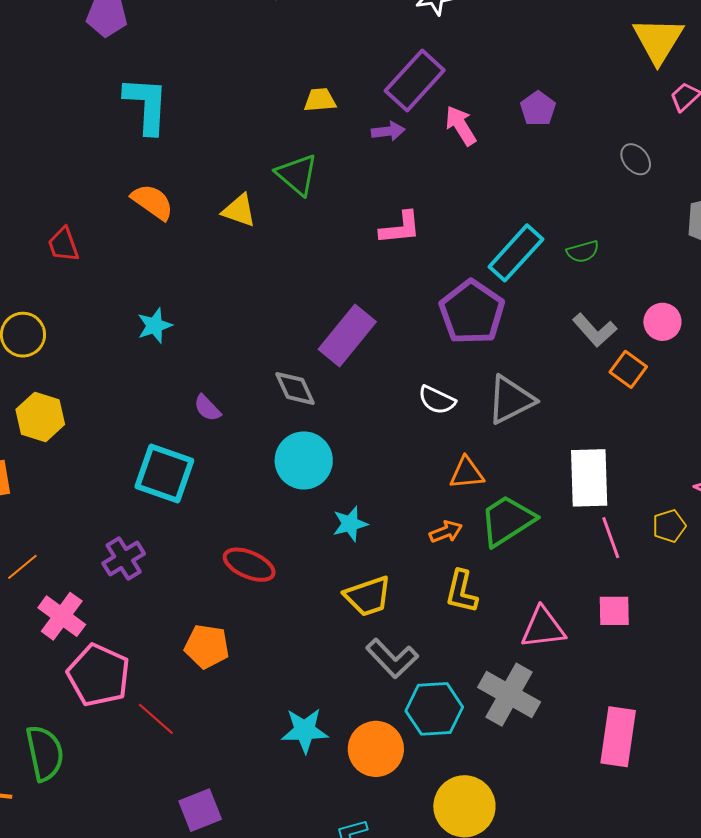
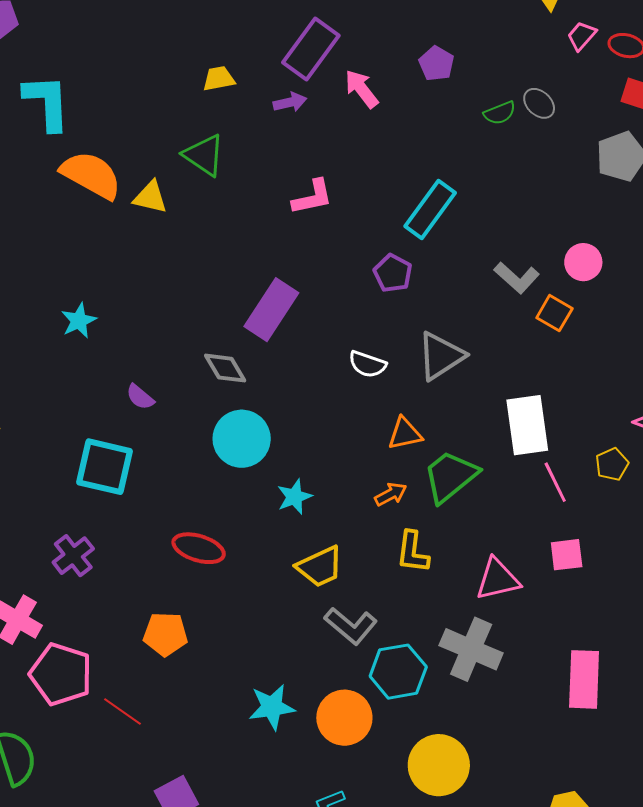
orange semicircle: (152, 202) -> (91, 175), moved, size x1.4
green semicircle: (583, 252) -> (500, 113), moved
purple pentagon: (472, 312) -> (393, 273), size x0.6

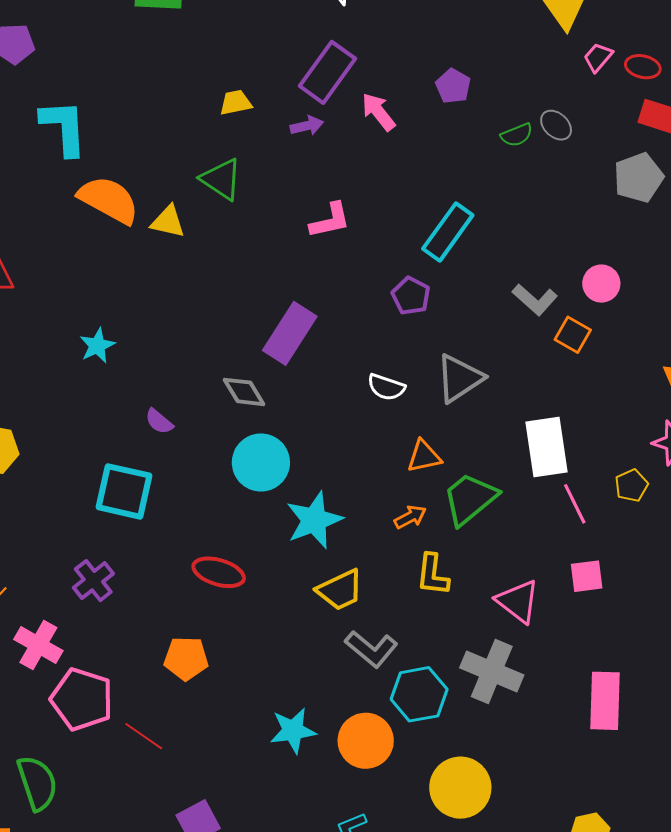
cyan star: (295, 497) -> (314, 520), size x1.6
pink triangle: (498, 579) -> (518, 601), turned 51

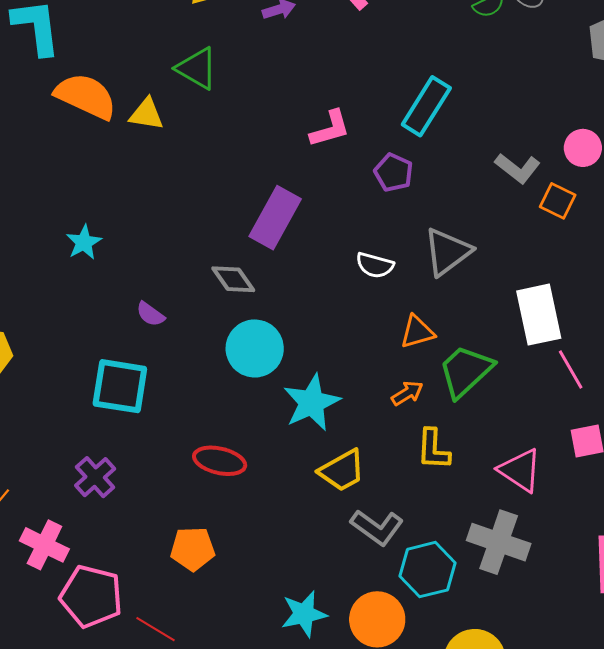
pink L-shape: (330, 220) -> (330, 129), moved

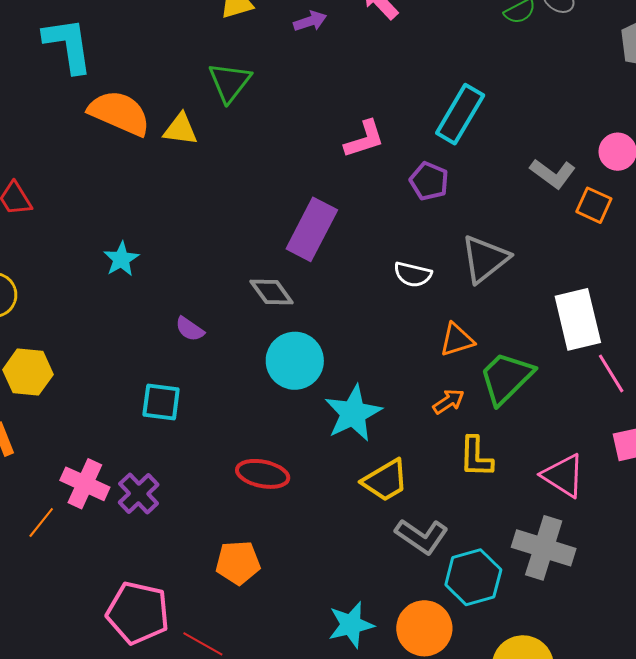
green triangle: (197, 68) -> (230, 82), turned 39
cyan square: (120, 386) -> (161, 402), size x0.7
pink cross: (44, 545) -> (85, 484), moved

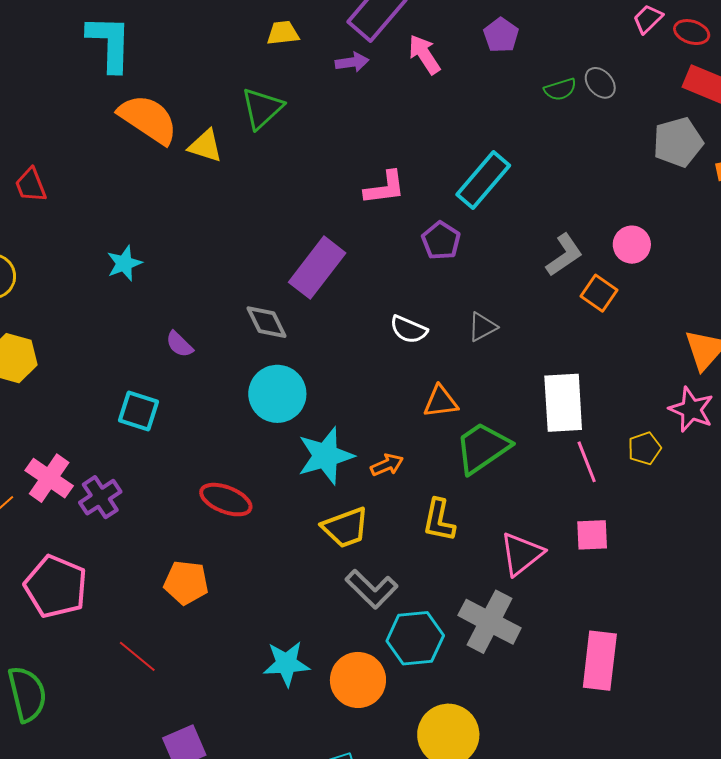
gray L-shape: (553, 174) -> (564, 255), turned -81
gray triangle: (485, 259) -> (482, 327), size x0.6
orange arrow: (449, 401) -> (387, 465), moved
pink triangle: (563, 476) -> (522, 554), turned 39
pink pentagon: (138, 613) -> (56, 587), moved

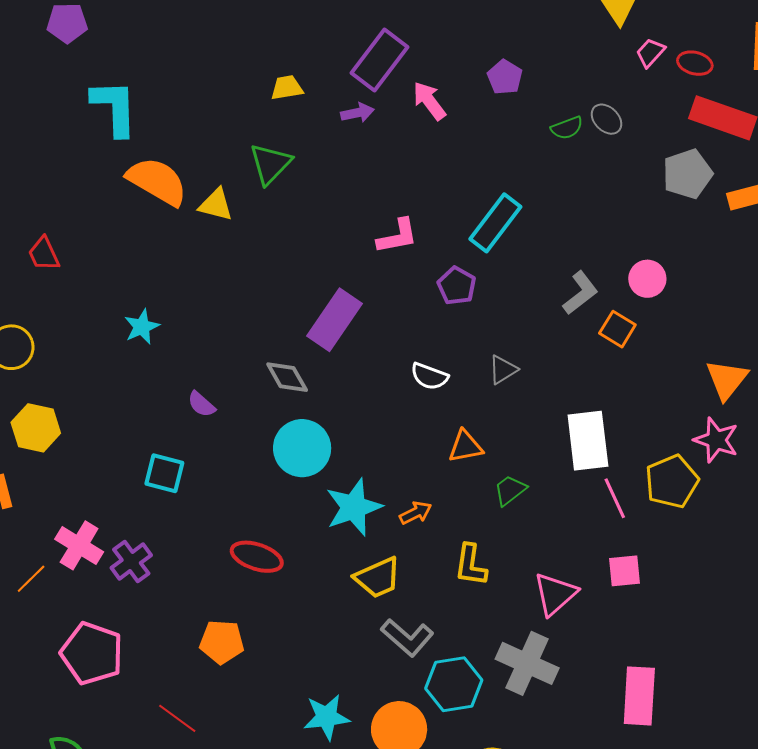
green trapezoid: (482, 448) -> (510, 490), size x0.6
yellow pentagon: (644, 448) -> (672, 481), size x1.6

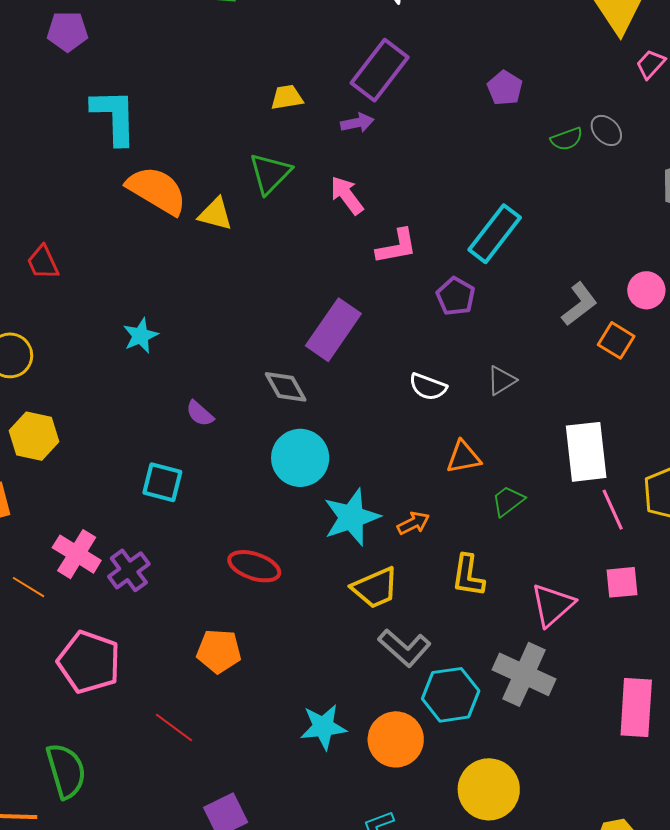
pink arrow: (429, 101) -> (347, 195), moved
orange line: (31, 579) -> (29, 587), turned 76

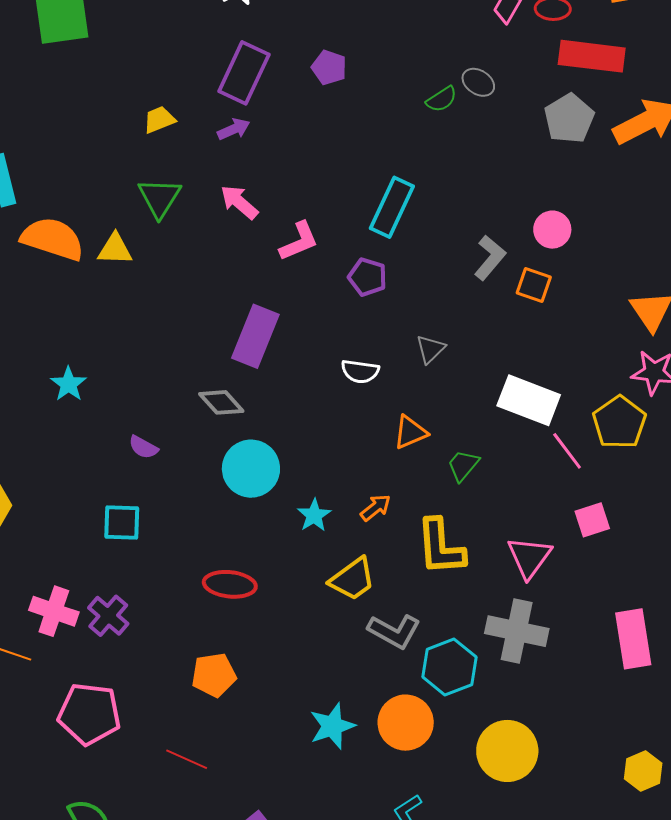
purple pentagon: (505, 88) -> (329, 67), moved
white rectangle: (586, 452) -> (529, 400), turned -50
cyan star: (352, 517) -> (314, 515), size x0.6
yellow L-shape: (468, 576) -> (441, 547), size x1.4

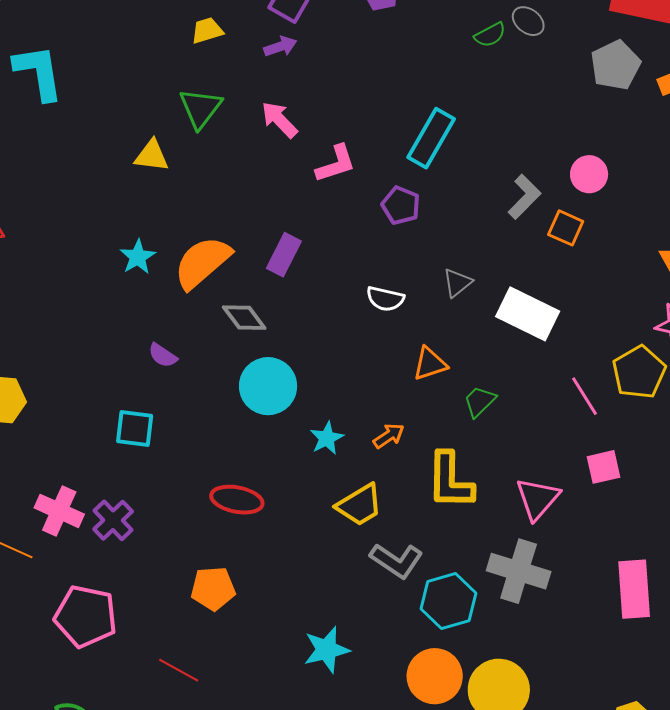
orange semicircle: (53, 239) -> (202, 262), moved, turned -64
purple rectangle: (255, 336) -> (284, 255), size x0.7
cyan star: (69, 384) -> (138, 257), moved
white rectangle: (529, 400) -> (528, 314), moved
orange circle: (406, 723) -> (435, 676), moved

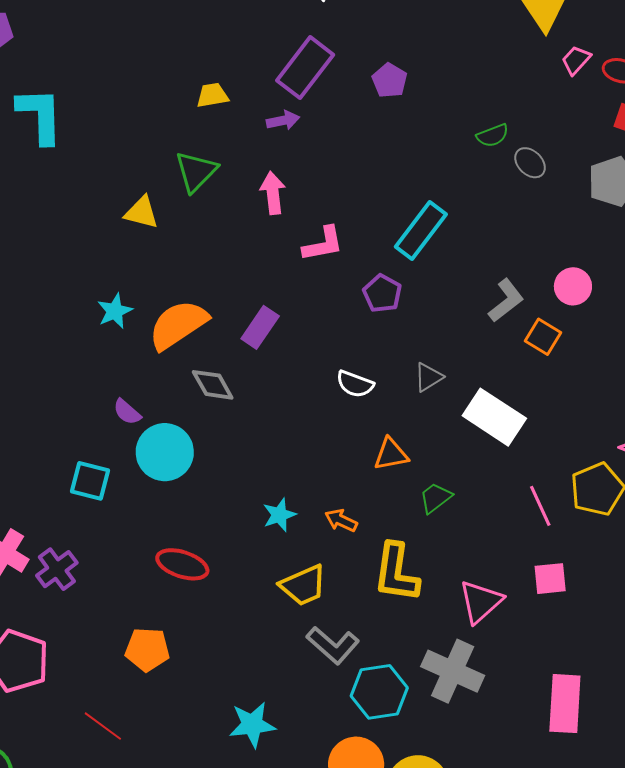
gray ellipse: (528, 21) -> (530, 163), moved
pink arrow: (279, 120) -> (273, 193), turned 30
cyan circle: (268, 386) -> (165, 452), moved
orange arrow: (389, 436) -> (341, 520), turned -128

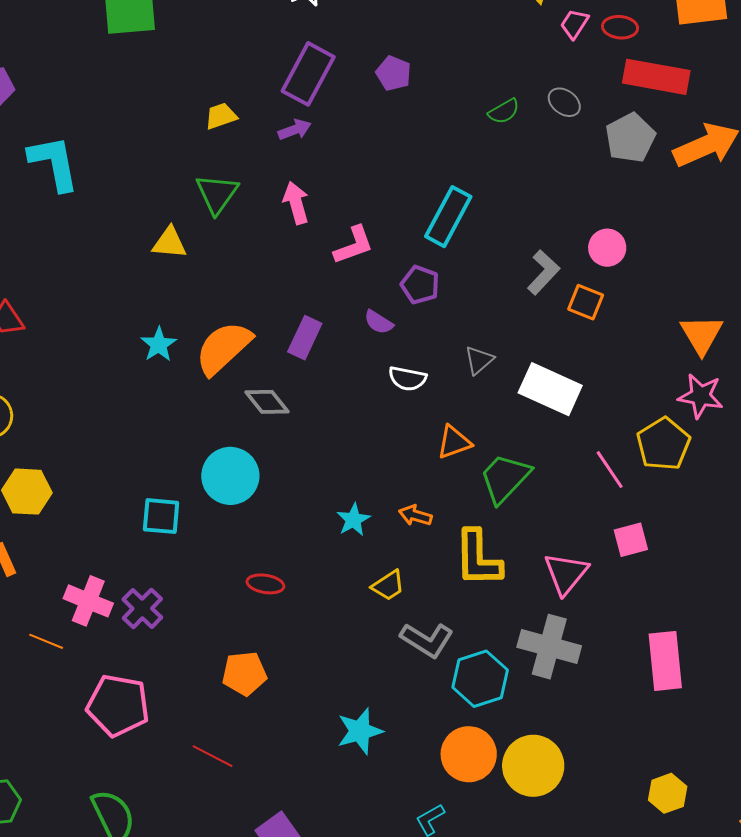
gray ellipse: (530, 163) -> (564, 102), moved
purple semicircle: (127, 412) -> (379, 322), moved
green trapezoid: (436, 498) -> (505, 478), size x1.6
red ellipse: (182, 564) -> (265, 584), size x0.7
yellow trapezoid: (303, 585) -> (388, 586), size x0.7

